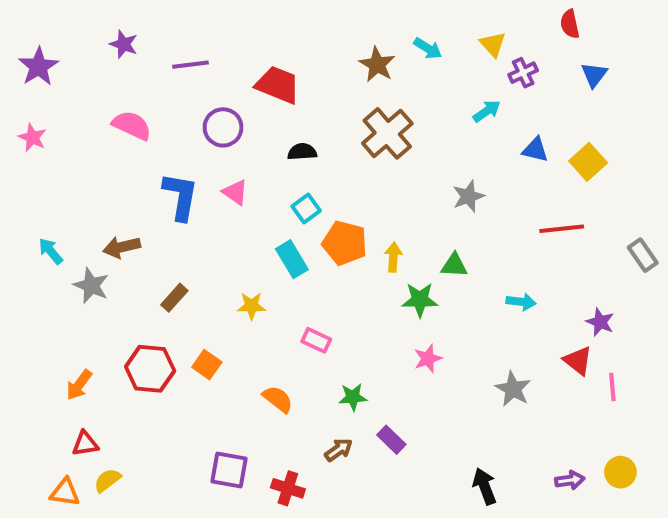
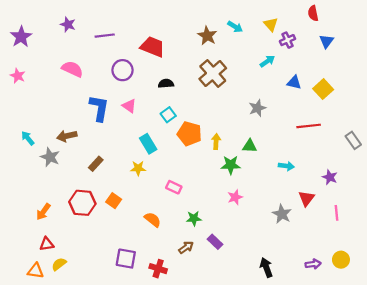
cyan rectangle: (292, 259) -> (148, 144), moved
red triangle: (578, 361) -> (306, 198), moved, turned 30

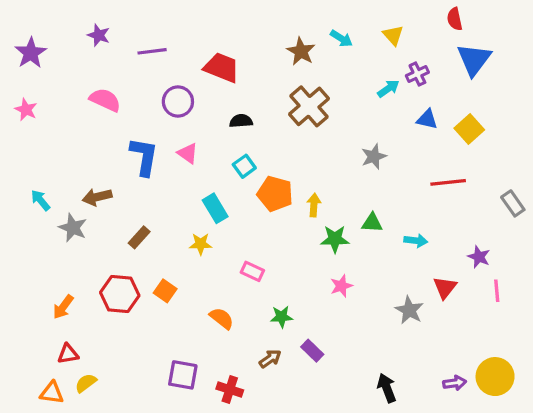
purple cross: (287, 40) -> (417, 74), moved
blue triangle: (326, 41) -> (474, 59), size x1.6
green triangle: (250, 146) -> (372, 223), moved
pink line: (337, 213) -> (497, 291), moved
yellow circle: (341, 260) -> (495, 377), size x1.5

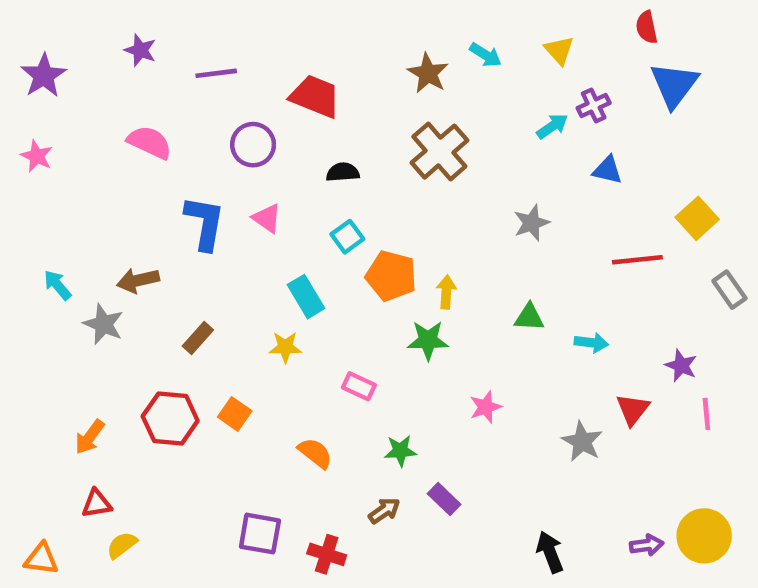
yellow square: (469, 129) -> (697, 218), moved
green star: (335, 239) -> (428, 340), moved
orange triangle: (52, 393) -> (41, 559), moved

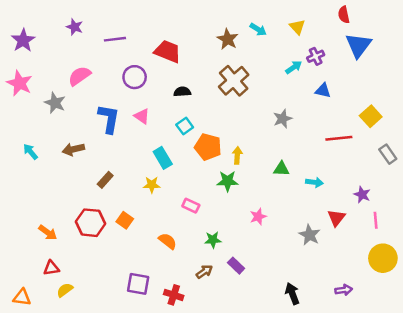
pink semicircle: (149, 142) -> (79, 76), turned -60
pink star: (37, 156) -> (20, 83), size x1.5
gray star: (103, 324) -> (55, 103), moved
orange arrow: (90, 437) -> (48, 232), turned -90
yellow circle: (704, 536) -> (383, 258), moved

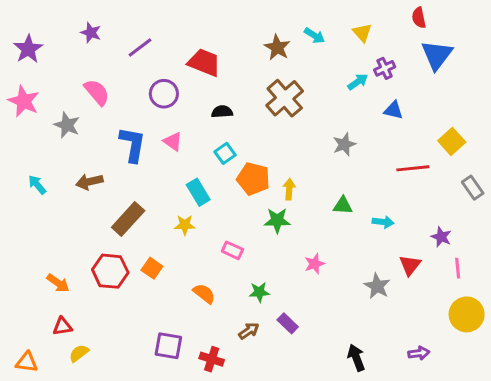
purple line: (115, 39) -> (140, 48), turned -30
pink semicircle: (79, 76) -> (97, 92), turned 85
brown rectangle: (105, 180) -> (128, 219), size x1.6

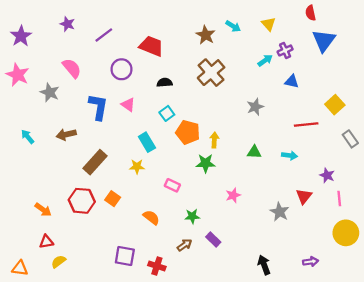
cyan arrow: (383, 222) -> (290, 155), moved

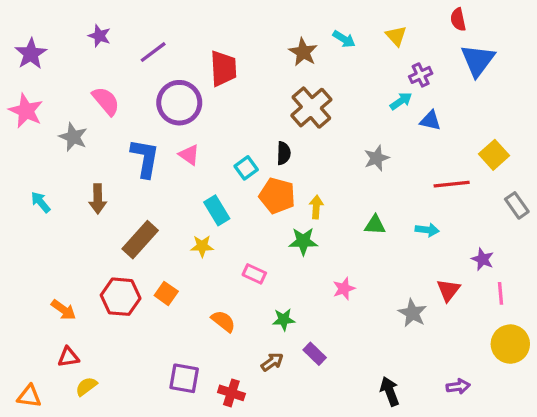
red trapezoid: (151, 46) -> (223, 68), turned 65
cyan arrow: (265, 60) -> (401, 101), moved
purple circle: (122, 69) -> (179, 103), size x1.4
black semicircle: (165, 83) -> (284, 153), moved, turned 96
brown arrow: (66, 134) -> (98, 199), turned -78

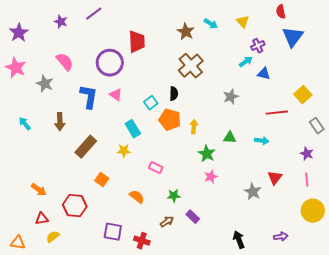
purple line: (153, 52) -> (94, 14), moved
green star: (303, 241) -> (207, 154), moved, turned 30
purple star: (483, 259) -> (307, 154), moved
red hexagon: (121, 297) -> (75, 206), moved

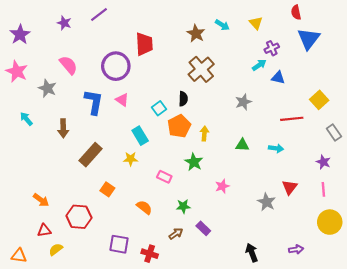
orange pentagon: (170, 120) -> (179, 126), turned 30
cyan arrow: (25, 124) -> (26, 119), moved
green star: (207, 154) -> (194, 162), moved

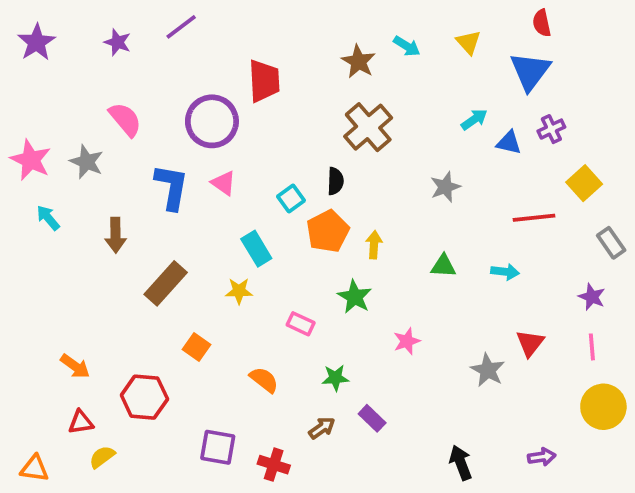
purple star: (20, 35) -> (36, 42), moved
blue triangle: (309, 39) -> (530, 71), moved
purple cross: (272, 48) -> (551, 129), moved
pink star: (17, 71) -> (31, 160), moved

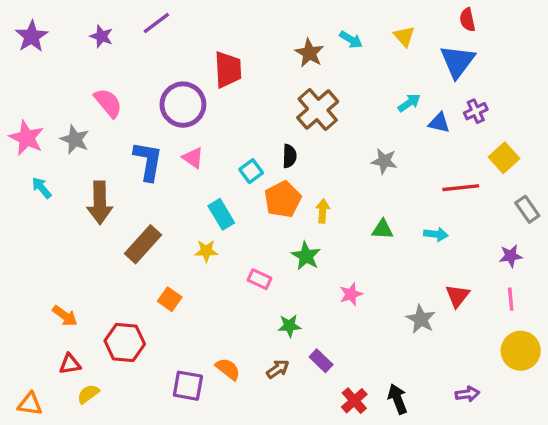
gray star: (445, 187) -> (384, 161), turned 30
brown arrow: (116, 235) -> (100, 203), size x1.4
purple star: (592, 297) -> (511, 256), turned -30
orange semicircle: (264, 380) -> (228, 369), moved
red cross: (274, 465) -> (354, 401), moved, turned 30

